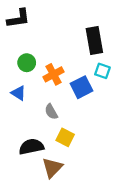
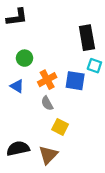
orange cross: (53, 74) -> (47, 80), moved
blue square: (81, 87) -> (75, 81), turned 36
black semicircle: (31, 147) -> (18, 148), moved

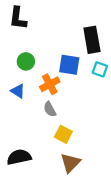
black L-shape: (17, 17) -> (18, 18), turned 105
blue square: (75, 81) -> (69, 65), moved
brown triangle: (48, 155) -> (70, 163), moved

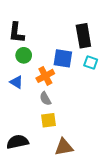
black L-shape: (18, 18) -> (16, 33), moved
yellow square: (63, 134) -> (48, 120), moved, turned -35
brown triangle: (70, 163) -> (64, 147), turned 36

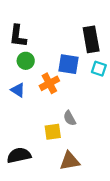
gray semicircle: (45, 99) -> (70, 118), moved

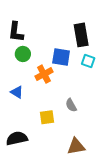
blue triangle: (18, 90) -> (17, 92), moved
gray semicircle: (70, 118) -> (71, 105), moved
brown triangle: (70, 161) -> (76, 146), moved

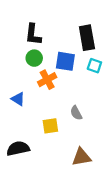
black L-shape: (16, 32) -> (33, 34), moved
green circle: (23, 54) -> (34, 58), moved

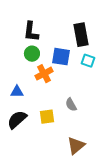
blue triangle: (18, 99) -> (17, 92), turned -32
black semicircle: (18, 148) -> (17, 120), moved, turned -30
brown triangle: (82, 157) -> (76, 146), turned -30

